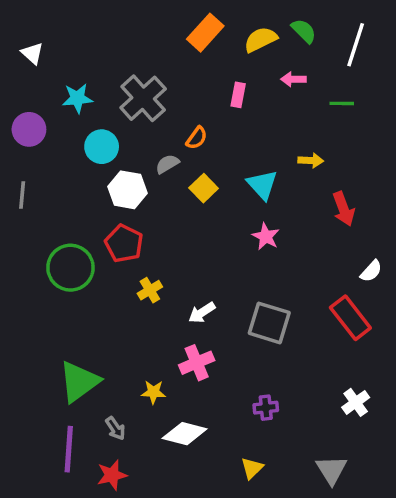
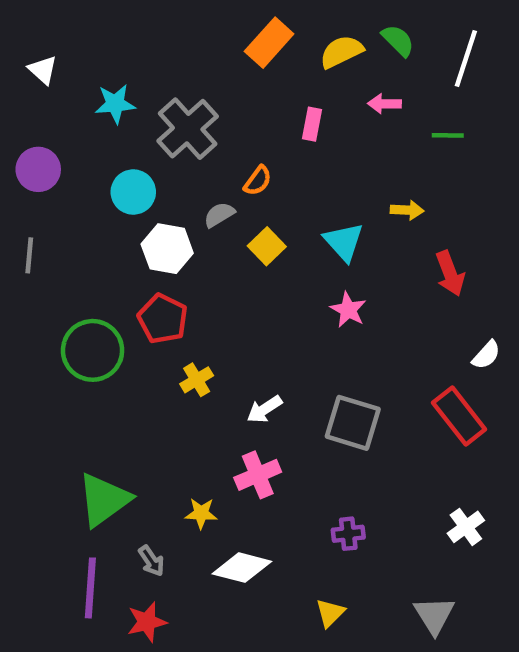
cyan star: (77, 98) -> (115, 104), moved

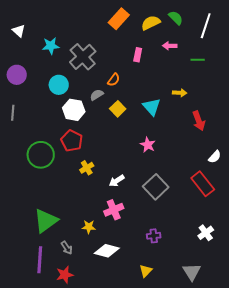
pink star: (348, 310) -> (148, 145), moved
gray square: (353, 423) -> (156, 187), turned 30

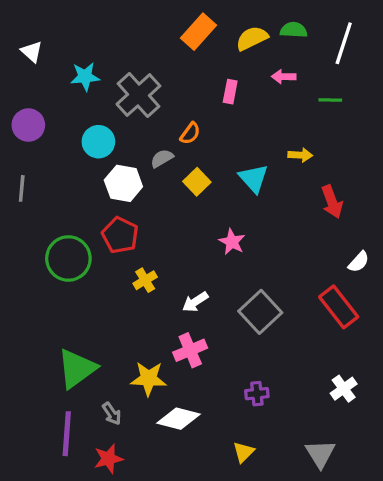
green semicircle: (176, 18) -> (294, 30), turned -42
pink star: (148, 145) -> (232, 242), moved
yellow star: (89, 227) -> (148, 379), size x1.5

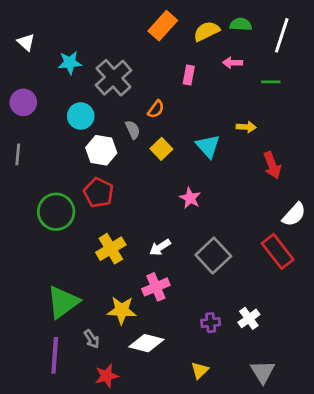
gray semicircle: (162, 158) -> (133, 130), turned 96
white semicircle: (359, 262) -> (294, 214), size x1.4
yellow cross: (145, 280) -> (111, 249), moved, size x1.5
white cross: (344, 389) -> (249, 318), moved
red star: (108, 459) -> (107, 376), moved

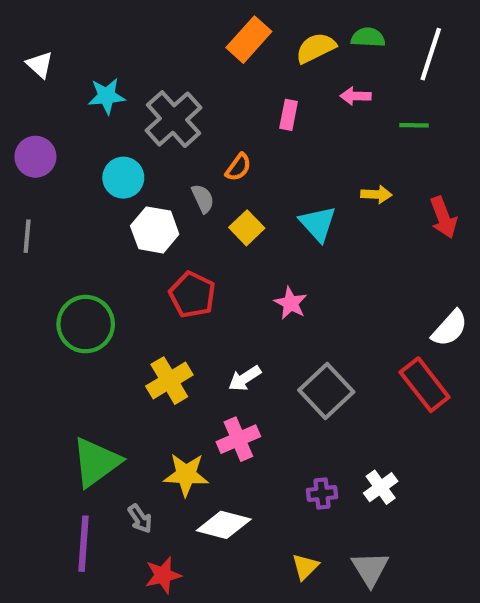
red arrow: (272, 165) -> (443, 217), moved
red pentagon: (98, 193) -> (192, 295), moved
gray triangle: (263, 372) -> (370, 569), moved

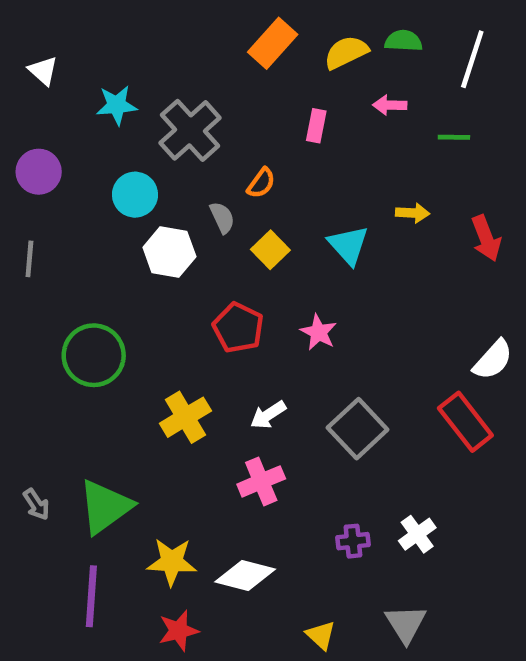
red pentagon: (192, 295) -> (238, 328), moved
yellow star: (186, 475) -> (172, 562), moved
gray arrow: (140, 519) -> (36, 504), moved
yellow triangle: (305, 567) -> (321, 635), moved, turned -32

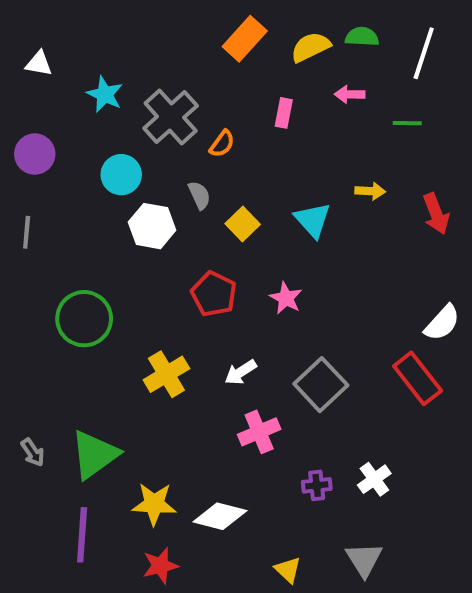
white triangle: (43, 71) -> (39, 63), turned -32
cyan star: (117, 105) -> (105, 94), turned 30
orange semicircle: (261, 183) -> (222, 144), moved
pink cross: (261, 481) -> (259, 432), moved

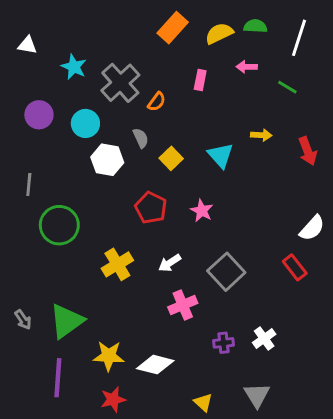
green line: (407, 123) -> (287, 87), turned 30
purple circle: (35, 154) -> (39, 115), moved
gray line: (27, 232) -> (29, 184), moved
red rectangle: (418, 378) -> (295, 267), size x0.7

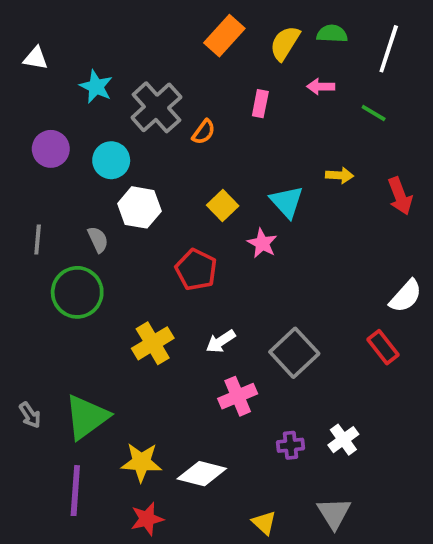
yellow semicircle: (219, 33) -> (285, 43), turned -32
gray semicircle: (141, 138) -> (98, 239), moved
pink star: (202, 211) -> (262, 243), moved

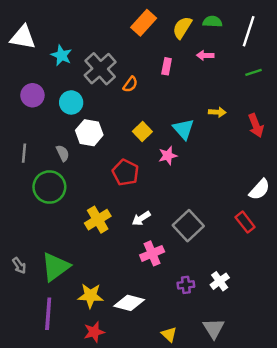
white triangle: (36, 58) -> (23, 37), size x1.6
green line: (374, 113) -> (253, 72), moved, turned -49
pink star: (262, 243) -> (168, 156), turned 30

